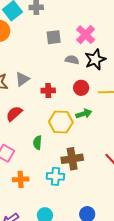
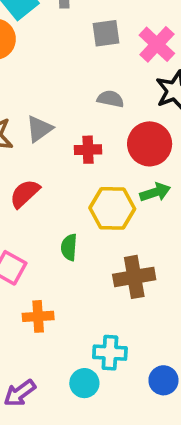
gray square: (54, 37) -> (106, 33), moved
gray semicircle: (72, 60) -> (110, 99), moved
red circle: (81, 88) -> (150, 144), size x1.5
cyan cross: (55, 176) -> (110, 353), moved

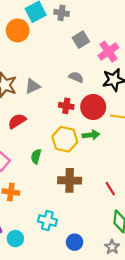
gray square: (106, 33) -> (81, 40), turned -35
red cross: (88, 150) -> (66, 106), moved
cyan circle: (84, 383) -> (15, 239), moved

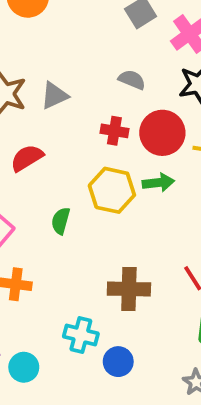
brown cross: (70, 180) -> (129, 289), moved
blue circle: (75, 242) -> (118, 362), moved

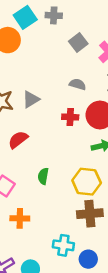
yellow hexagon: (112, 190) -> (87, 182), moved

